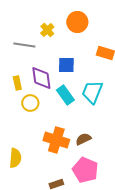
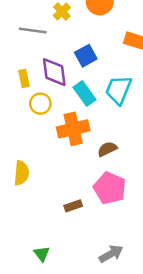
blue square: (66, 65) -> (86, 56), turned -30
orange cross: (56, 140) -> (73, 129), moved, turned -30

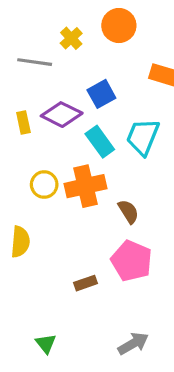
purple diamond: (54, 72) -> (62, 115), turned -56
yellow circle: (40, 104) -> (44, 185), moved
brown semicircle: (107, 149) -> (128, 212), turned 84

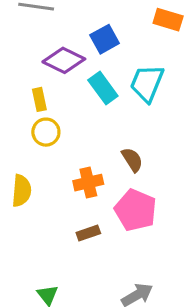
yellow rectangle: (23, 123) -> (39, 99), moved
orange cross: (85, 186) -> (88, 183), moved, size x0.7

